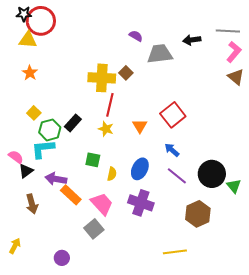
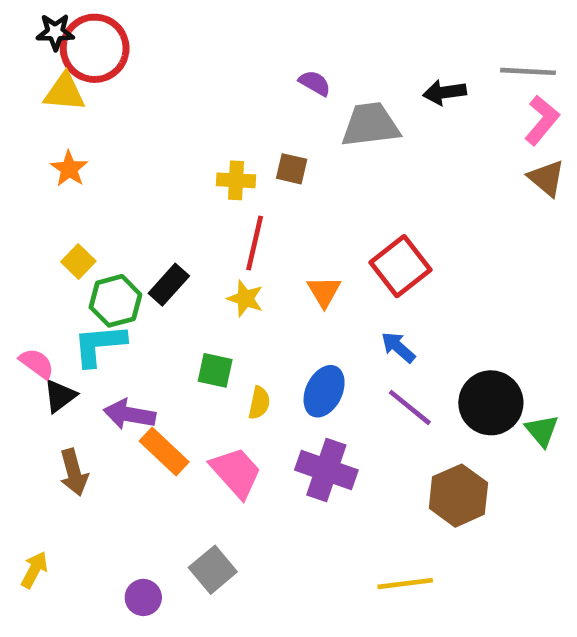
brown square: (126, 73) -> (292, 169), turned -32
yellow cross: (102, 78) -> (236, 180), size x0.6
gray square: (94, 229) -> (213, 570), moved

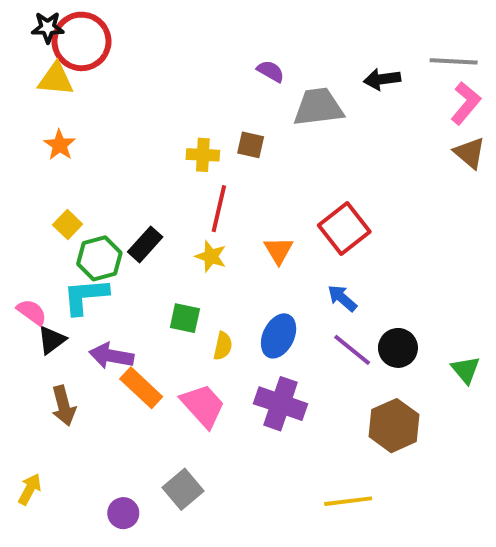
black circle: (491, 403) -> (398, 348), moved, size x0.7

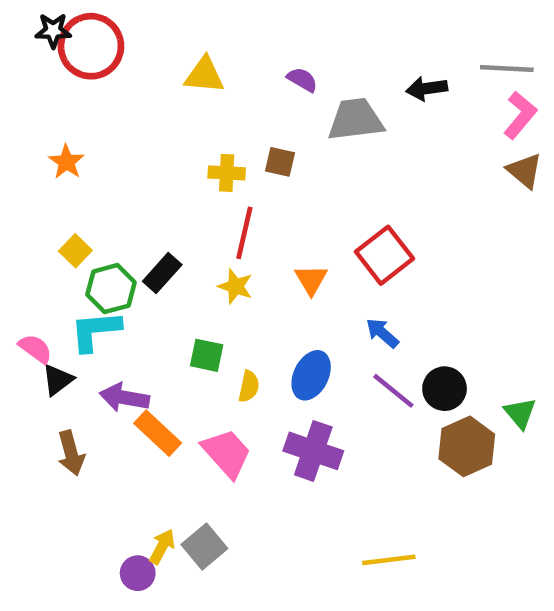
yellow triangle: (56, 79) -> (204, 75), moved
brown hexagon: (394, 426) -> (467, 446), moved
yellow arrow: (30, 489) -> (162, 547), moved

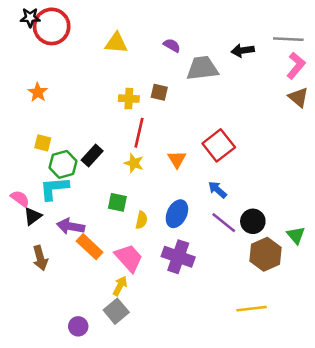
yellow square: (75, 251) -> (43, 143), turned -30
yellow arrow: (162, 547) -> (120, 286), moved
yellow line: (389, 560) -> (252, 309), moved

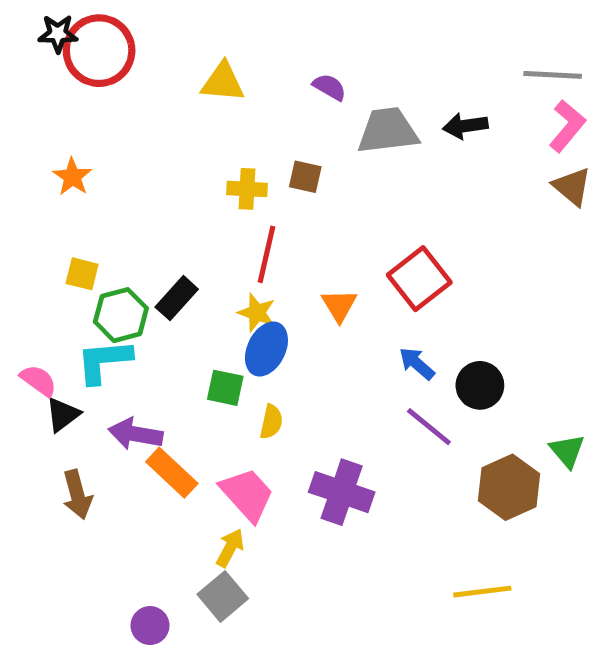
black arrow: (243, 50) -> (465, 126), moved
blue ellipse: (177, 214) -> (266, 349), moved
black circle: (253, 221) -> (480, 385), moved

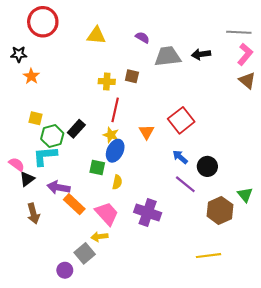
black star: (58, 34) -> (19, 54), moved
yellow arrow: (230, 548) -> (99, 237), turned -126
gray square: (223, 596) -> (85, 253), moved

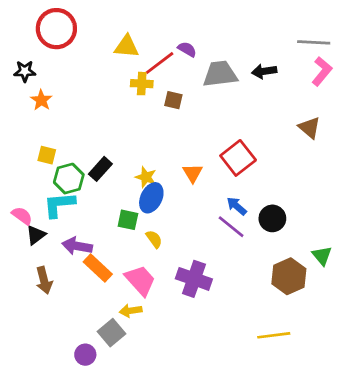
brown triangle: (247, 80) -> (310, 128), moved
yellow cross: (107, 82) -> (142, 84), moved
red line: (115, 110) -> (160, 63), moved, turned 40
yellow semicircle: (117, 182) -> (154, 239), turned -48
purple line: (185, 184) -> (231, 227), moved

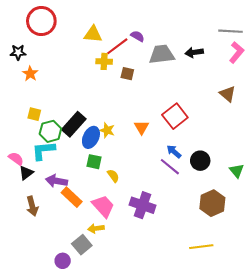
black rectangle: (100, 169) -> (74, 124), size x1.4
blue ellipse: (151, 198) -> (91, 137), moved
green triangle: (322, 256) -> (237, 171), moved

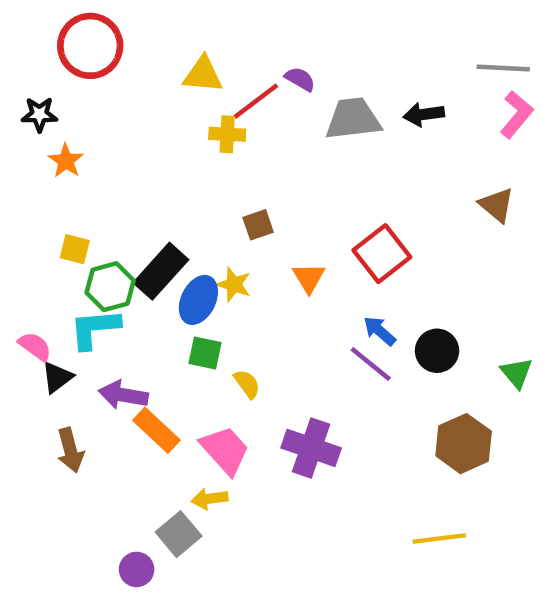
brown square: (127, 74) -> (258, 225), moved, turned -32

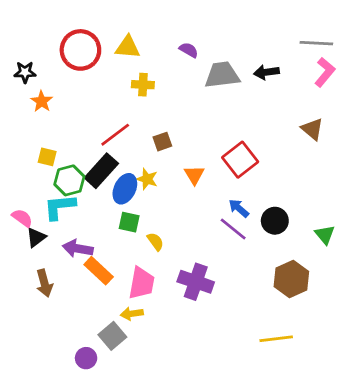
red circle: (90, 46) -> (80, 50), moved
red line: (256, 101) -> (115, 135), moved
pink trapezoid: (225, 450) -> (142, 283), turned 52

